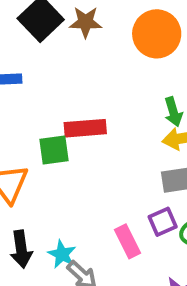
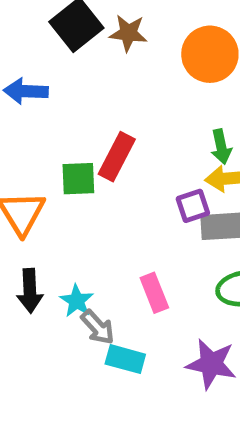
red rectangle: (85, 128) -> (117, 157), turned -63
purple square: (163, 222) -> (193, 206), moved

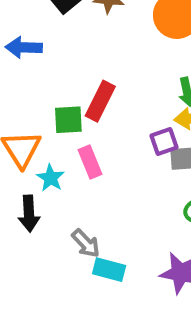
pink rectangle: (154, 293) -> (90, 162), moved
cyan star: (77, 301) -> (51, 178), moved

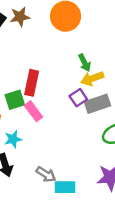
pink rectangle: (90, 162) -> (33, 111), moved
cyan star: (51, 178) -> (13, 139), turned -30

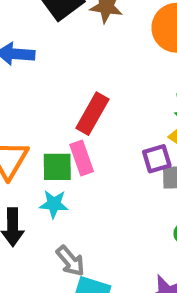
green square: (15, 100) -> (57, 167), moved
cyan star: (13, 139) -> (54, 204), moved

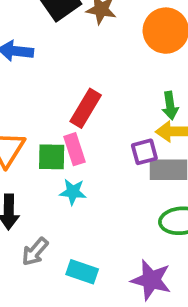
cyan star: (54, 204) -> (73, 192), moved
gray arrow: (70, 261) -> (35, 252), moved, turned 80

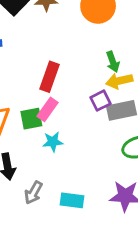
pink rectangle: (75, 149) -> (47, 109), turned 65

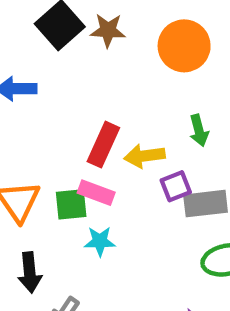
yellow arrow: (119, 81) -> (145, 156), moved
pink rectangle: (47, 109) -> (96, 193), turned 70

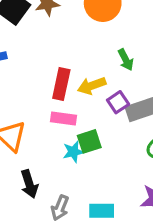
green square: (71, 204) -> (89, 141), moved

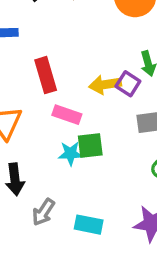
red rectangle: (61, 84) -> (46, 75), moved, turned -40
purple square: (118, 102) -> (128, 84), moved, turned -35

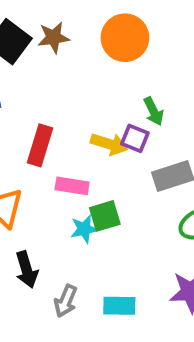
red rectangle: (46, 75) -> (40, 145), turned 44
yellow arrow: (105, 85) -> (109, 144), turned -144

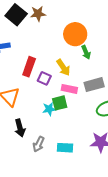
orange circle: (125, 38) -> (75, 34), moved
purple square: (135, 138) -> (44, 78), moved
yellow arrow: (109, 144) -> (63, 67), turned 36
pink rectangle: (72, 186) -> (69, 89), moved

